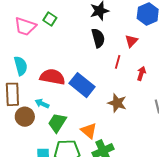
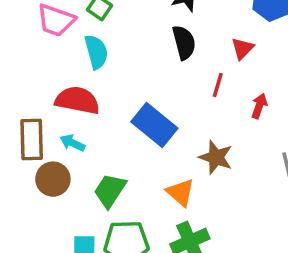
cyan semicircle: (21, 66) -> (96, 52), moved
red semicircle: (52, 77) -> (77, 100), moved
cyan arrow: (42, 104) -> (72, 143), moved
orange triangle: (89, 131) -> (181, 192), moved

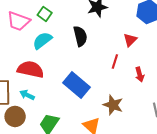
black semicircle: (184, 42) -> (80, 36), moved
cyan semicircle: (96, 52) -> (42, 41), turned -114
red arrow: (259, 106) -> (140, 74), turned 144

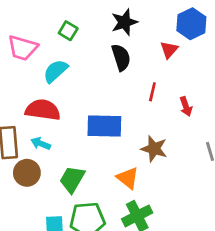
green square: (45, 14) -> (68, 31), moved
black semicircle: (80, 36) -> (121, 57), moved
red triangle: (130, 40) -> (169, 50), moved
blue rectangle: (76, 85) -> (104, 126), turned -35

